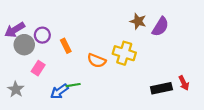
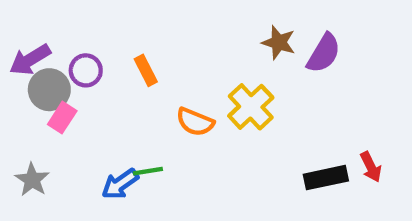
orange rectangle: (66, 46) -> (146, 70), moved
yellow cross: (124, 53) -> (251, 107), turned 30
pink rectangle: (38, 68) -> (62, 118), moved

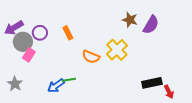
red arrow: (371, 167) -> (169, 92), moved

